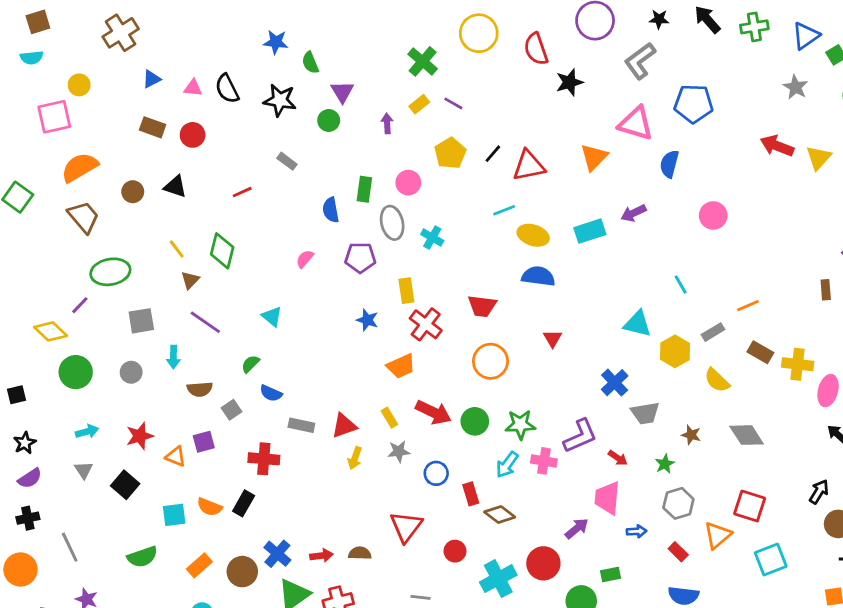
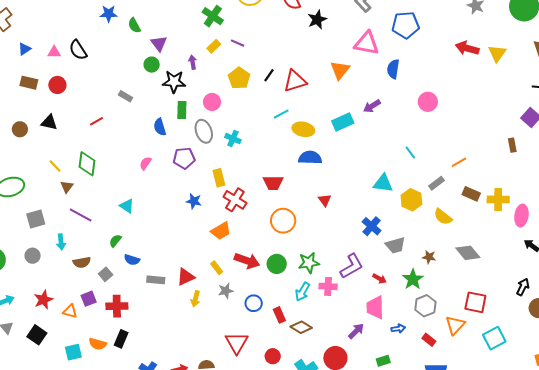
black star: (280, 100) -> (174, 82), moved
red cross: (264, 459) -> (117, 306), moved
green star: (665, 464) -> (413, 279), size x1.5

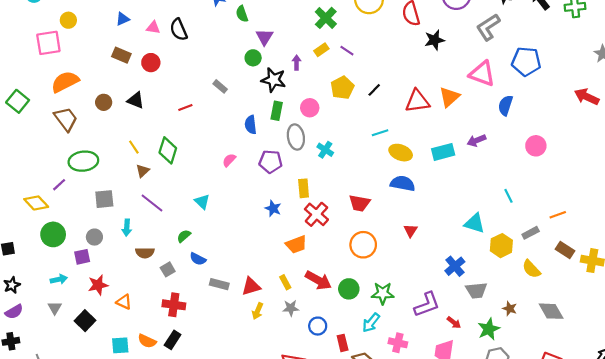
red triangle: (295, 81) -> (417, 101), moved
pink cross: (328, 286) -> (398, 343), moved
purple square: (89, 299) -> (82, 257), moved

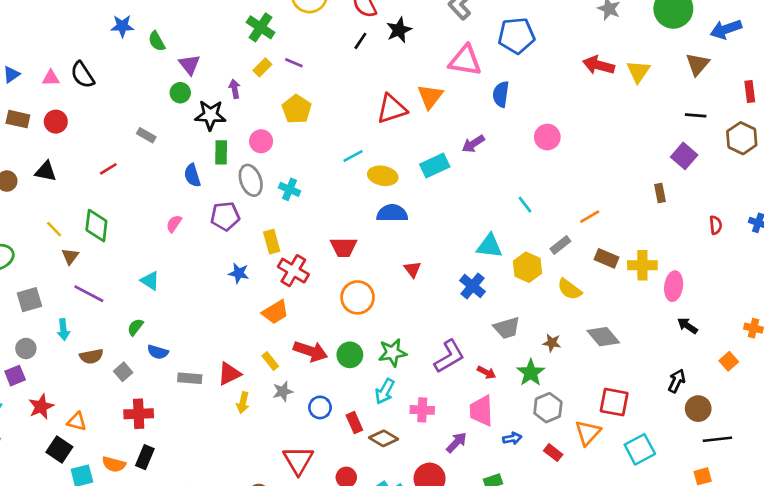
black line: (374, 90) -> (360, 41), moved
blue cross: (455, 266) -> (473, 286), moved
black square: (85, 321) -> (59, 449), moved

